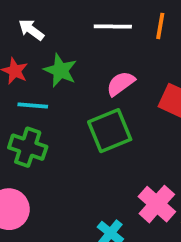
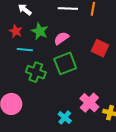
pink semicircle: (121, 84) -> (61, 38), moved
green cross: (28, 147) -> (36, 72), moved

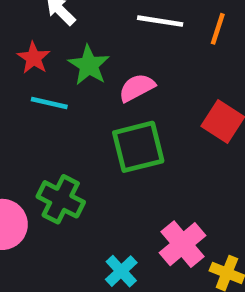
green cross: (36, 72) -> (61, 199), moved

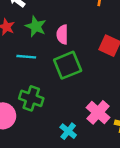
pink semicircle: (137, 88) -> (62, 35), turned -54
cyan line: (49, 103) -> (26, 57), moved

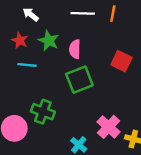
cyan line: (26, 57) -> (27, 65), moved

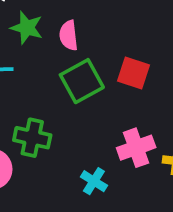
red square: (121, 61) -> (133, 73), moved
pink cross: (109, 127) -> (136, 148), turned 35

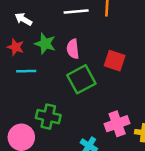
red square: (133, 73) -> (115, 61), moved

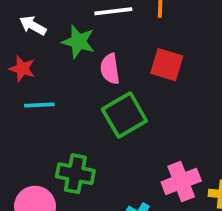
green star: (45, 44) -> (78, 42), moved
red square: (115, 61) -> (167, 65), moved

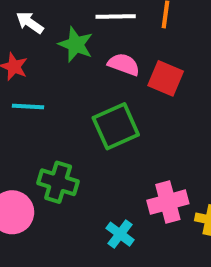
pink semicircle: (110, 69) -> (124, 64), moved, turned 112

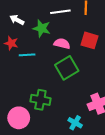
pink semicircle: (124, 64) -> (62, 44), moved
cyan line: (28, 106) -> (27, 55), moved

